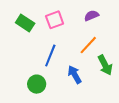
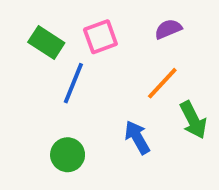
blue line: (50, 56) -> (73, 83), moved

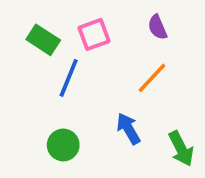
purple semicircle: (168, 29) -> (157, 27), turned -90
green arrow: (193, 120) -> (181, 149), moved

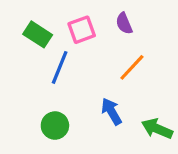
purple semicircle: (157, 27) -> (124, 23), moved
green arrow: (181, 149) -> (157, 129), turned 140

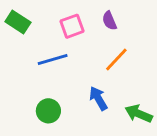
green rectangle: (38, 34) -> (18, 22), moved
blue line: (60, 67) -> (53, 60), turned 52

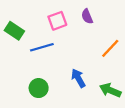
green rectangle: (18, 22) -> (14, 31), moved
orange line: (116, 60) -> (110, 48), moved

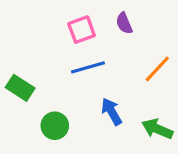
green rectangle: (14, 31) -> (20, 88), moved
blue line: (42, 47) -> (88, 67), moved

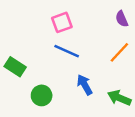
purple semicircle: (124, 23) -> (122, 19), moved
blue line: (88, 67) -> (67, 51), turned 40

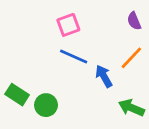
green rectangle: (15, 67) -> (17, 95), moved
blue arrow: (85, 85) -> (104, 76), moved

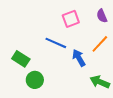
pink square: (68, 25) -> (71, 19), moved
green rectangle: (17, 95) -> (21, 59), moved

